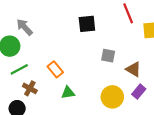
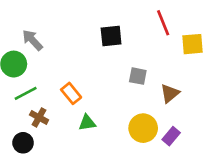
brown triangle: (133, 69) -> (170, 93), turned 49
purple rectangle: (139, 92) -> (171, 136), moved

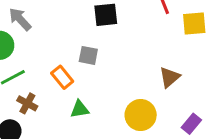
gray square: (138, 76) -> (88, 55), moved
purple rectangle: (171, 136) -> (191, 124), moved

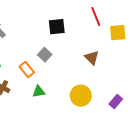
gray square: (88, 55) -> (45, 55), turned 32
brown triangle: (170, 77) -> (92, 58), moved, turned -35

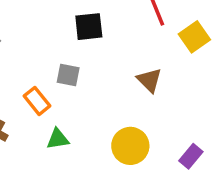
yellow square: (118, 33) -> (194, 37), turned -30
gray square: (45, 55) -> (68, 75), turned -32

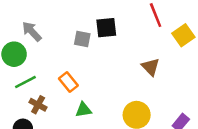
gray square: (68, 75) -> (82, 39), moved

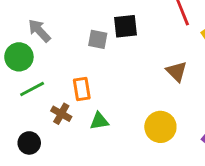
orange rectangle: (68, 82) -> (82, 89), turned 30
brown cross: (38, 105) -> (61, 114), moved

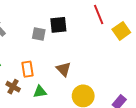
brown triangle: (176, 71) -> (64, 69), moved

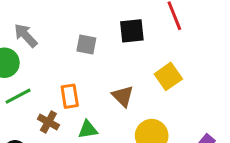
black square: (58, 25) -> (132, 31), moved
yellow square: (121, 31) -> (168, 76), moved

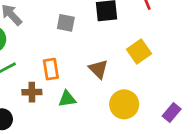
brown cross: (48, 122) -> (32, 92), turned -30

